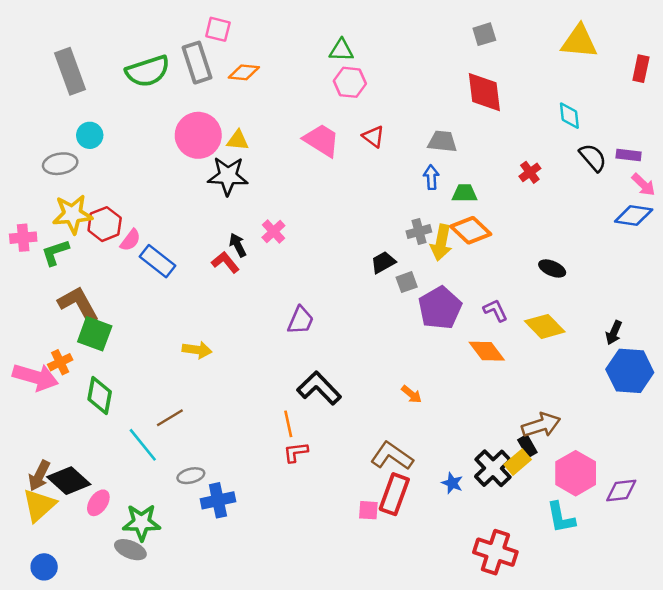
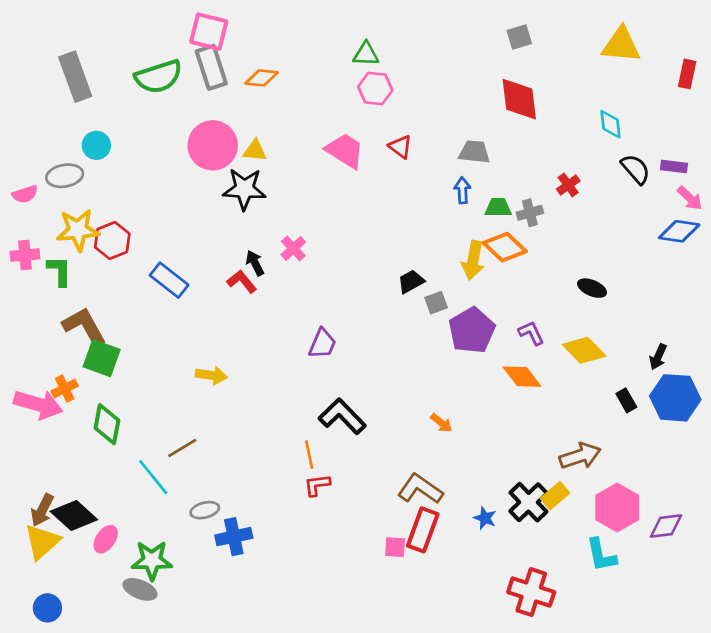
pink square: (218, 29) -> (209, 32), moved, size x1.4
gray cross: (419, 231) -> (530, 213), moved
pink semicircle: (130, 240) -> (25, 194), moved, turned 35
green L-shape: (55, 252) -> (59, 271), turned 108
black rectangle: (527, 446) -> (626, 400), moved

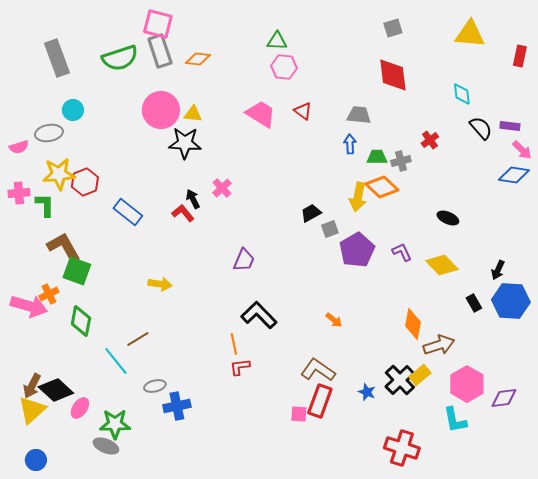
orange diamond: (522, 377) -> (413, 324), moved, turned 48

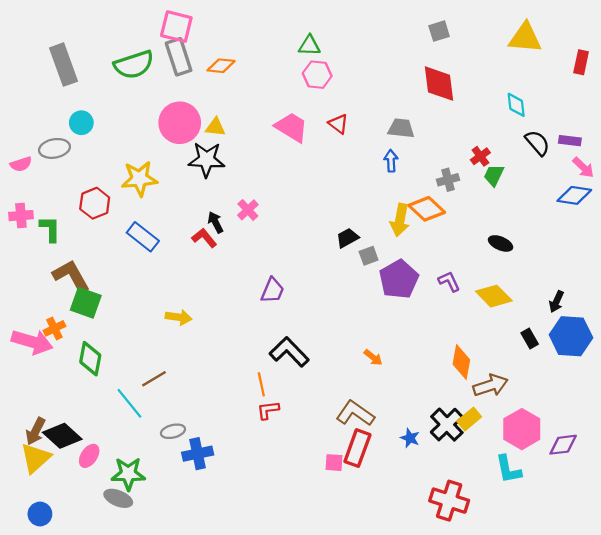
green trapezoid: (377, 157) -> (494, 175), moved, turned -65
yellow star: (59, 174) -> (139, 179), moved

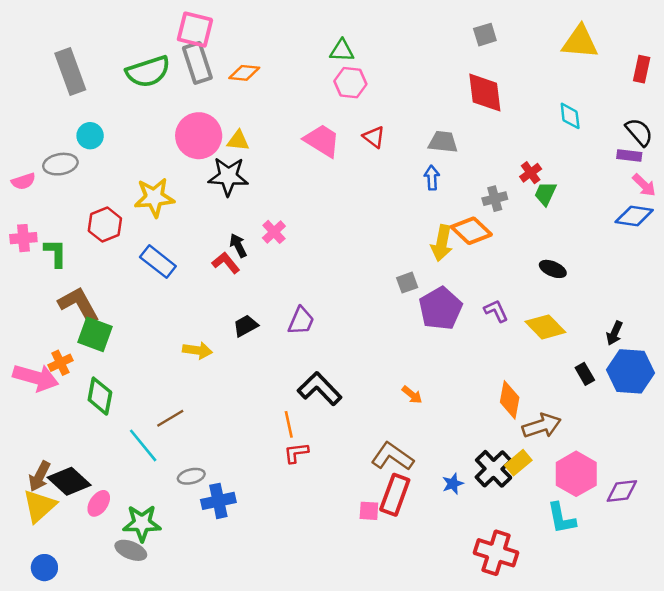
black semicircle: (537, 143) -> (639, 132), moved
black trapezoid: (347, 238) -> (246, 326), moved
blue star: (410, 438) -> (453, 484), turned 30

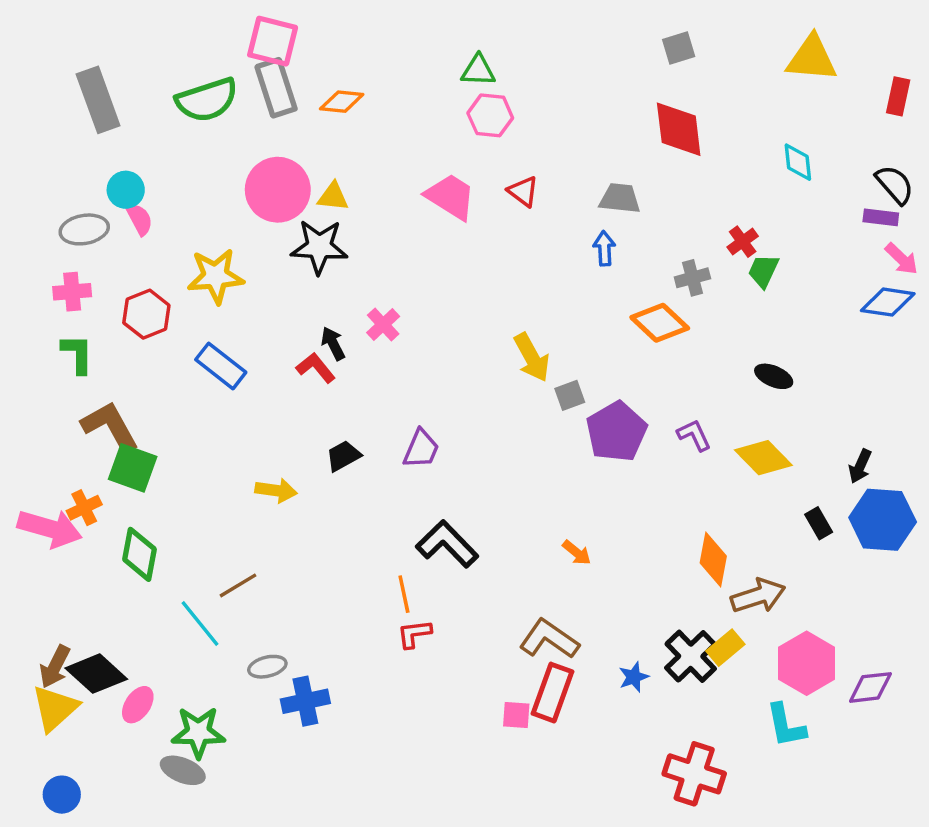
pink semicircle: (23, 181) -> (140, 219), moved, turned -100
pink cross: (23, 238) -> (72, 292), moved
yellow arrow: (442, 243) -> (532, 357), moved, turned -40

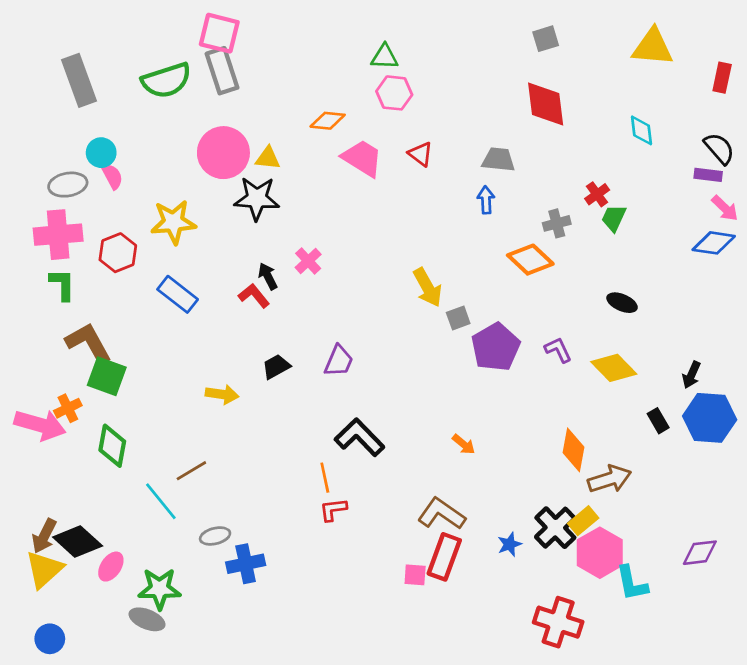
orange diamond: (342, 102) -> (328, 121), moved
pink cross: (72, 292) -> (58, 235), size x1.6
pink hexagon: (807, 663) -> (600, 553), moved

